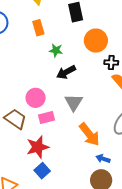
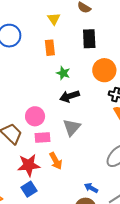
orange arrow: (89, 134) -> (56, 161), moved, size x0.7

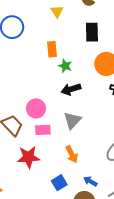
orange rectangle: (50, 48) -> (52, 49), moved
orange arrow: (56, 161) -> (72, 154), moved
blue square: (29, 189) -> (59, 183), moved

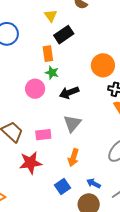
black rectangle: (92, 32) -> (64, 35), moved, turned 60
green star: (65, 66) -> (52, 73), moved
pink circle: (36, 108) -> (35, 89), moved
orange arrow: (72, 154) -> (73, 158), turned 48

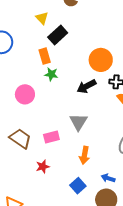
pink circle: (35, 89) -> (25, 94), moved
black arrow: (69, 93) -> (86, 86), moved
red star: (30, 163) -> (43, 167), size x0.6

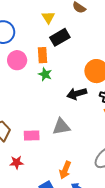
pink circle: (25, 94) -> (17, 60), moved
gray triangle: (79, 122) -> (61, 127), turned 36
orange arrow: (85, 155) -> (65, 170), moved

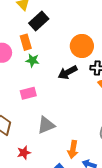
gray triangle: (61, 127) -> (46, 125), moved
pink rectangle: (32, 135) -> (28, 93), moved

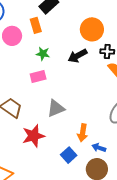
green star: (32, 60) -> (43, 54), moved
red star: (24, 153) -> (33, 136), size x1.6

